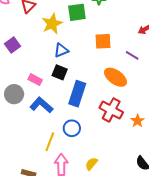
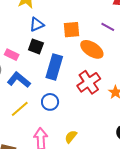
orange square: (103, 41) -> (72, 30), moved
red cross: (111, 110) -> (89, 82), turned 30
yellow line: (50, 142) -> (20, 109), moved, turned 30

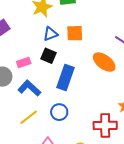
orange square: (72, 30) -> (75, 33), moved
pink rectangle: (12, 55) -> (24, 62), turned -48
red cross: (89, 82) -> (105, 125), moved, turned 30

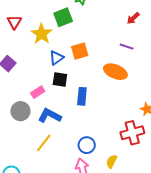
blue rectangle: (66, 77) -> (82, 96), size x0.7
blue circle: (59, 112) -> (87, 145), moved
yellow line: (29, 117) -> (44, 143), moved

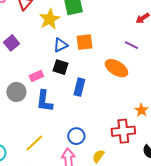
blue L-shape: (50, 116) -> (44, 101), turned -120
yellow line: (44, 143) -> (34, 143), moved

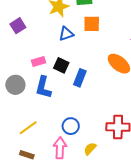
orange square: (85, 42) -> (92, 24), moved
black square: (60, 67) -> (61, 65), moved
gray circle: (16, 92) -> (15, 85), moved

